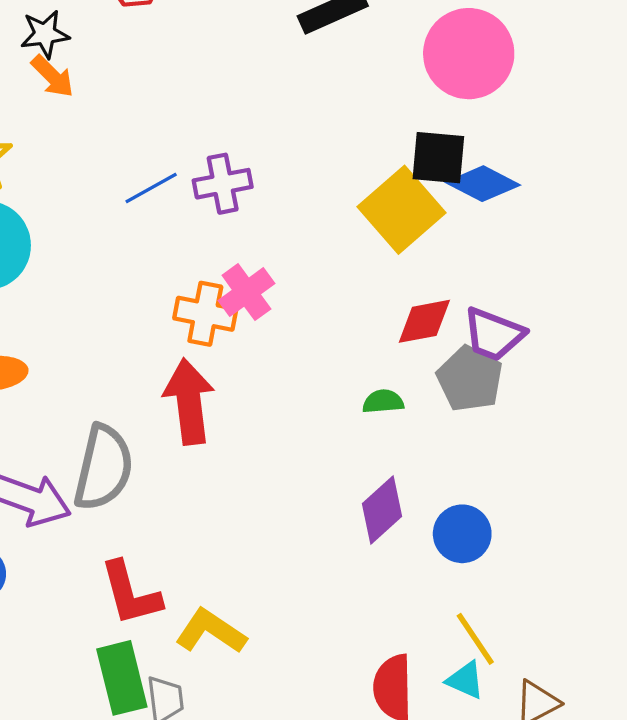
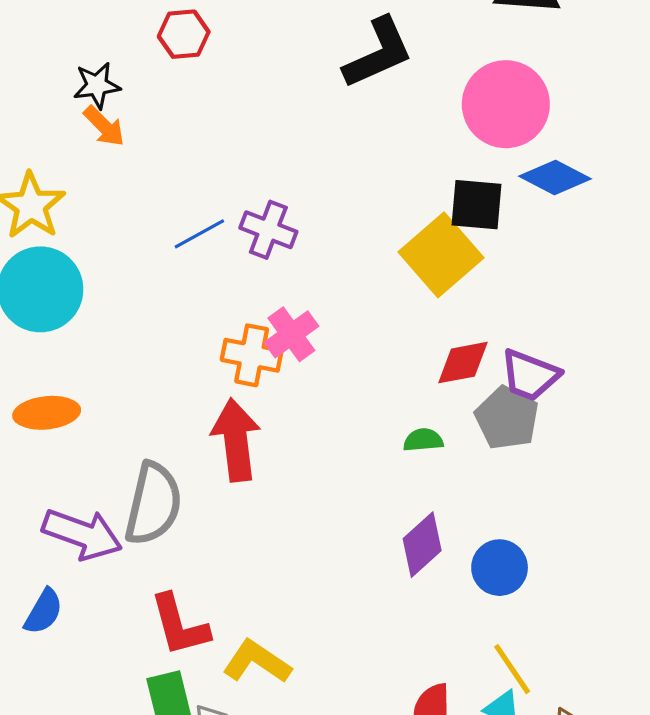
purple cross: (223, 184) -> (268, 230), turned 32
blue diamond: (483, 184) -> (555, 177), moved

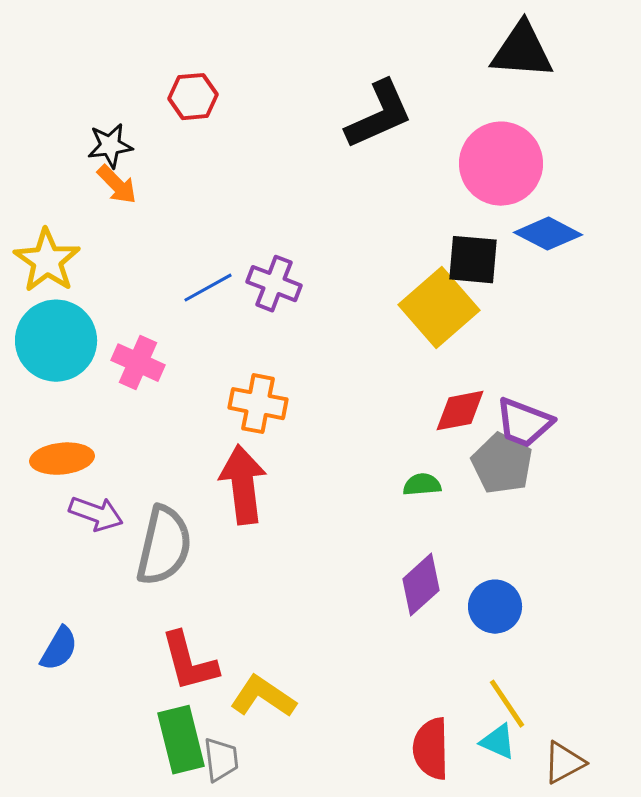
pink cross: (291, 334) -> (138, 363), moved, turned -30
purple arrow: (82, 534) -> (96, 514), moved, size x0.7

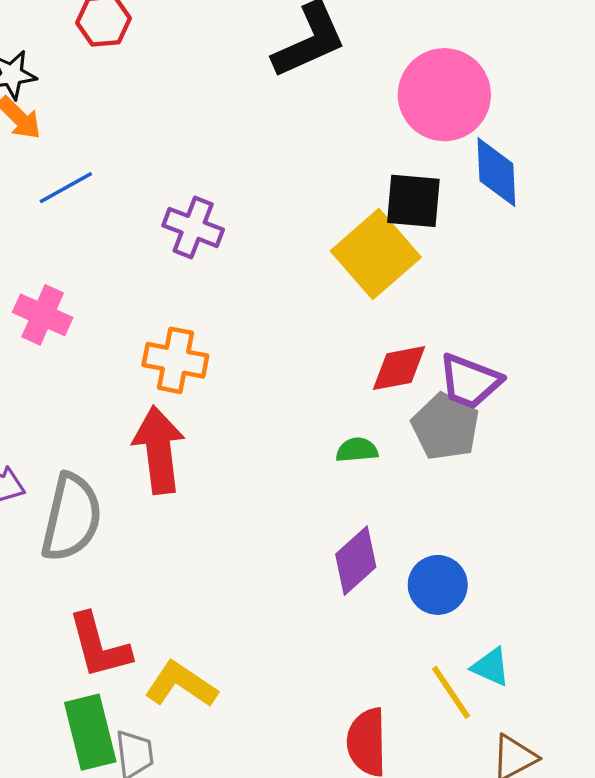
blue diamond: (548, 234) -> (496, 172), turned 60
blue line: (208, 288) -> (66, 188), moved
cyan triangle: (498, 742) -> (491, 667), moved

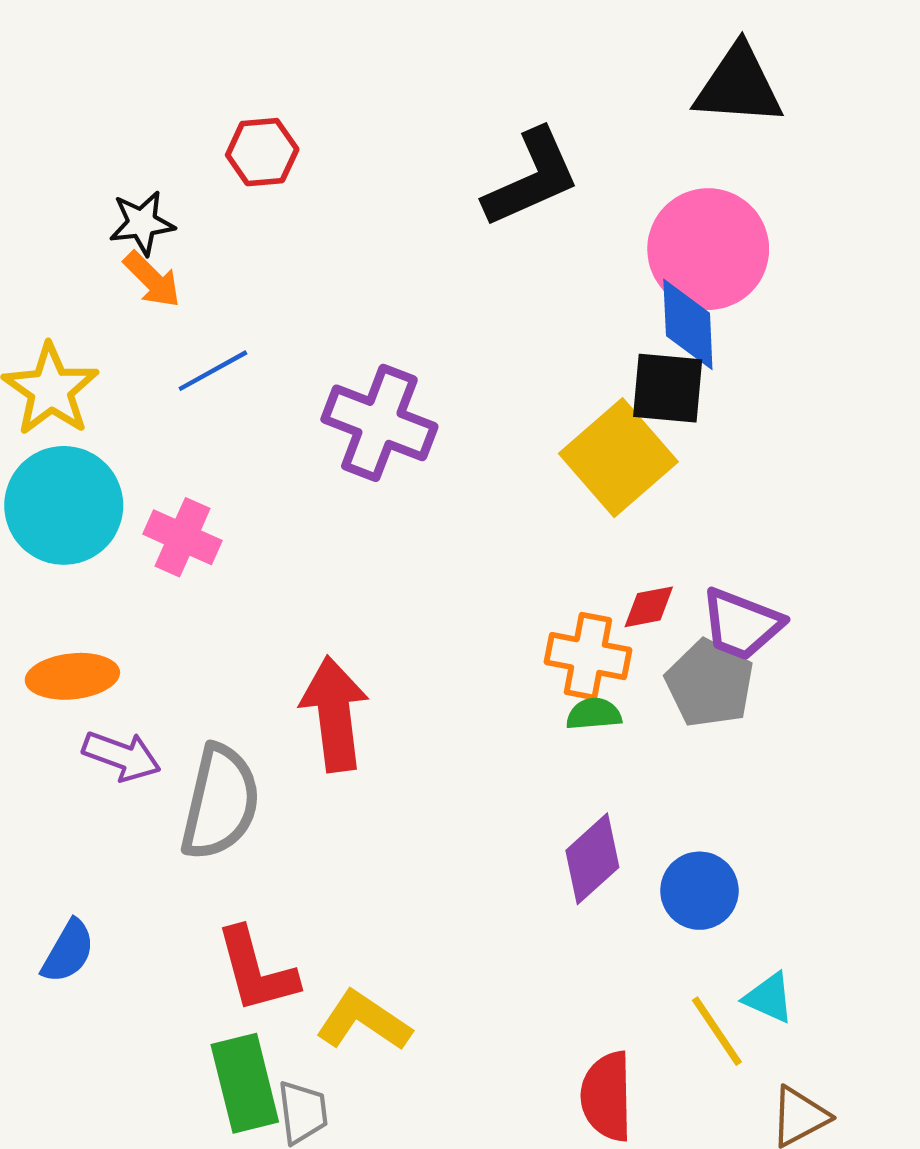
blue diamond: (496, 172) -> (688, 324), moved
purple cross: (193, 227) -> (379, 423), size x1.4
orange cross: (175, 360) -> (588, 656), moved
red diamond: (399, 368) -> (649, 607), size x0.7

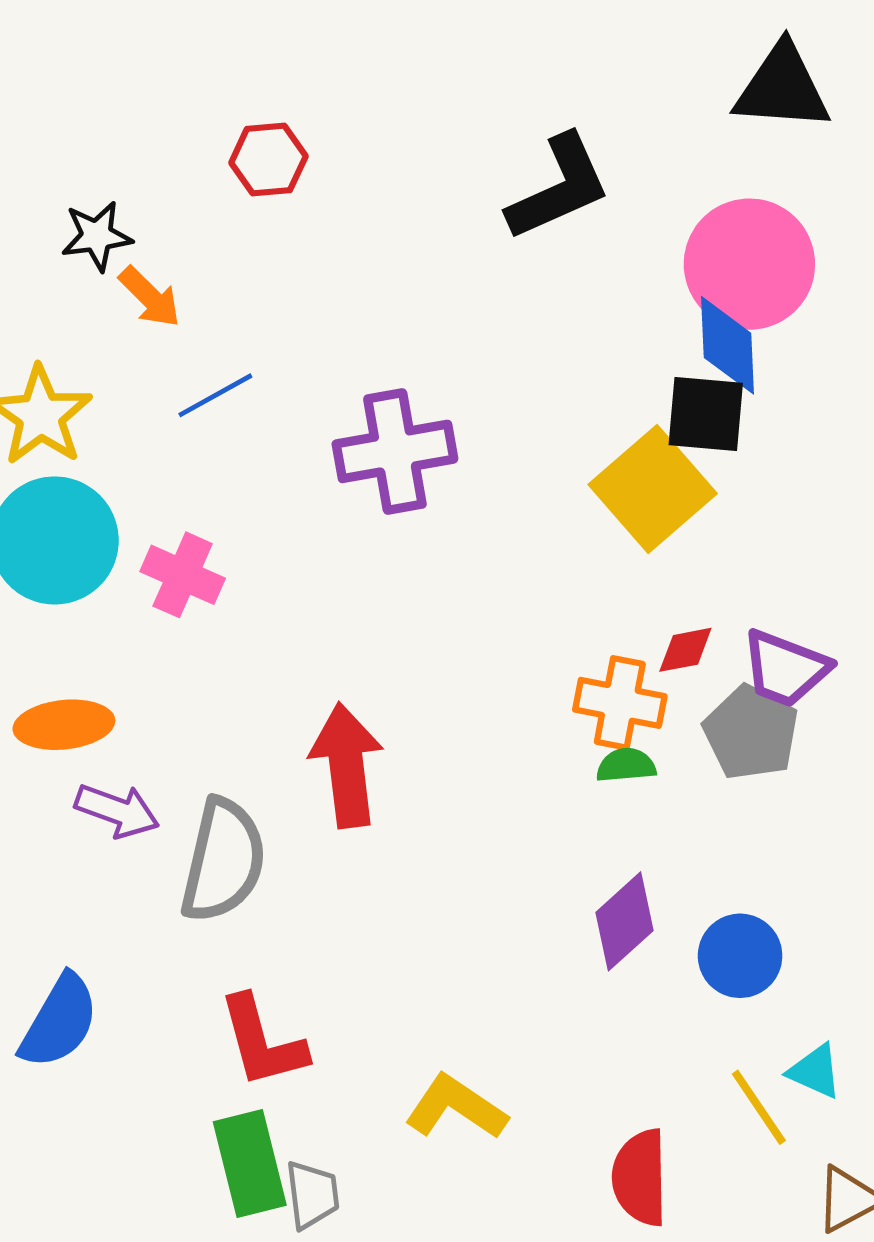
black star: (142, 223) -> (97, 236), moved
purple cross: (379, 423) -> (395, 451), turned -31
blue semicircle: (68, 951) -> (59, 1021), size x1.4
yellow L-shape: (364, 1021) -> (456, 1107), moved

